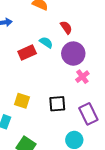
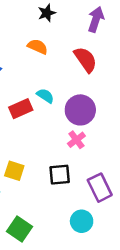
red semicircle: (66, 27) -> (85, 60), moved, size x1.5
pink cross: (82, 77) -> (76, 140), moved

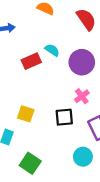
pink cross: (76, 140) -> (82, 96), moved

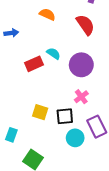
yellow square: (26, 114) -> (40, 112), moved
cyan circle: (83, 157) -> (75, 138), moved

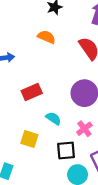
cyan semicircle: (54, 54) -> (53, 118), moved
yellow square: (40, 112) -> (29, 139), moved

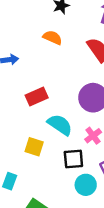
cyan semicircle: (53, 118) -> (60, 125), size x1.5

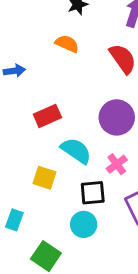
cyan circle: (86, 185) -> (84, 224), moved

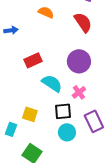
yellow square: (44, 178) -> (30, 114), moved
cyan circle: (84, 224) -> (67, 132), moved

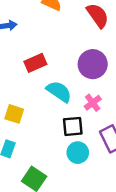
yellow square: (30, 114) -> (14, 114), moved

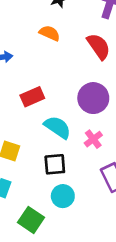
black square: (73, 126) -> (55, 164), moved
cyan circle: (78, 153) -> (63, 196), moved

